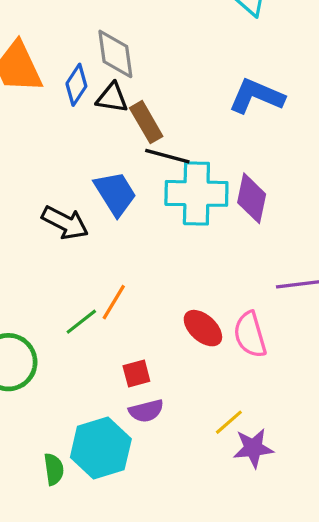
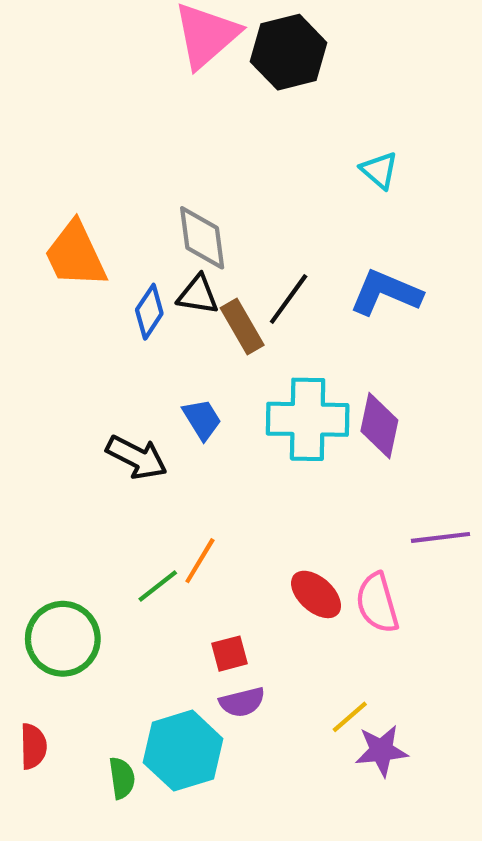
blue diamond: (76, 85) -> (149, 312), moved
black line: (167, 156) -> (289, 299), moved, turned -69
blue trapezoid: (115, 193) -> (202, 419), size x0.7

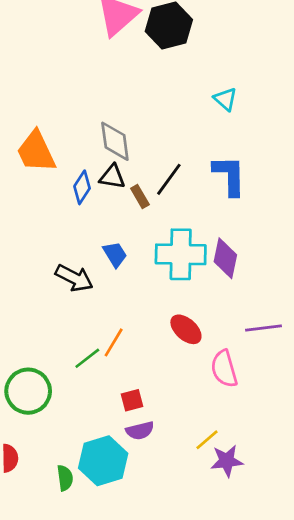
blue L-shape: (386, 293) -> (229, 175), turned 66
brown rectangle: (242, 326) -> (140, 196), size x0.7
red ellipse: (316, 594) -> (186, 329), moved

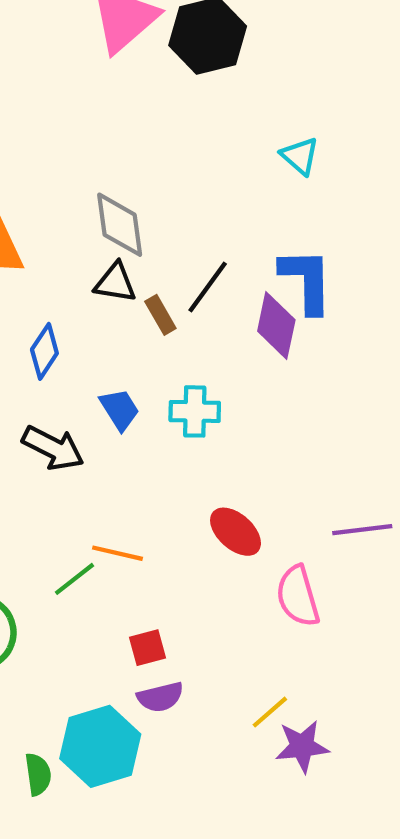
blue diamond: (82, 187) -> (44, 351), moved
cyan cross: (181, 254) -> (195, 411), moved, size x0.6
purple diamond: (225, 258) -> (276, 326), moved
orange line: (114, 342) -> (117, 553), turned 72

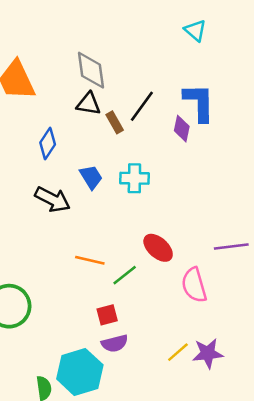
purple diamond: (276, 326) -> (182, 129), size x0.7
green line: (75, 579) -> (125, 275), moved
purple star: (302, 746) -> (208, 353), moved

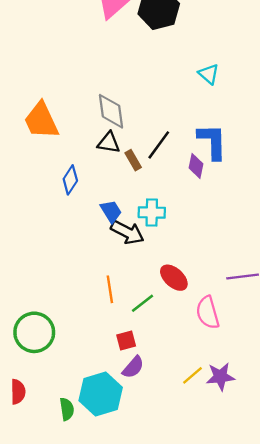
black arrow: (53, 199) -> (127, 232), moved
orange line: (90, 260) -> (110, 289), turned 68
purple semicircle: (115, 343) -> (133, 367), turned -35

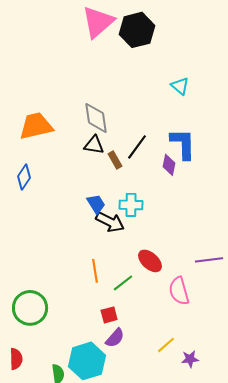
orange trapezoid: (41, 121) -> (36, 126), turned 102
blue diamond: (70, 180) -> (24, 177), moved
purple star: (220, 377) -> (190, 359), moved, size x0.7

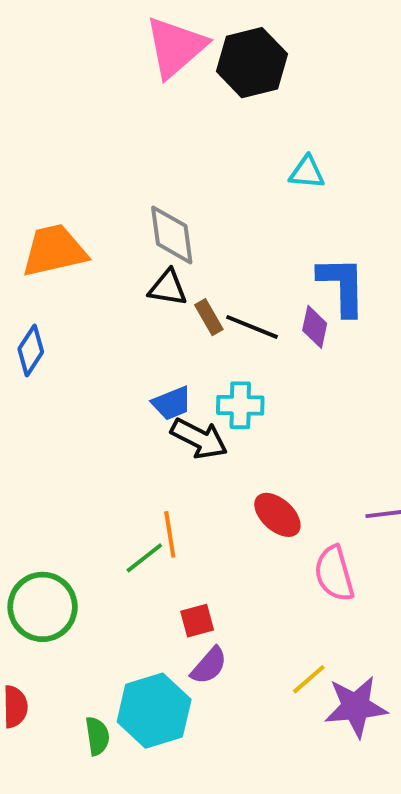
cyan triangle: (180, 86) -> (307, 172), moved, turned -36
black line: (137, 147) -> (252, 327), moved, turned 76
blue trapezoid: (96, 204) -> (172, 403), turned 100
green line: (123, 283) -> (144, 558), moved
purple star: (190, 359) -> (356, 707), size x1.8

